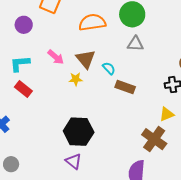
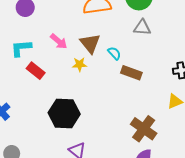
red rectangle: (23, 89) -> (36, 71), moved
black hexagon: (79, 132) -> (64, 113), moved
brown cross: (154, 139) -> (144, 129), moved

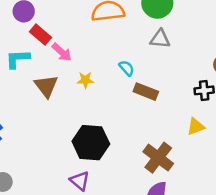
brown triangle: (90, 43) -> (46, 86), moved
red rectangle: (36, 71) -> (40, 35), moved
black hexagon: (64, 113) -> (91, 143), moved

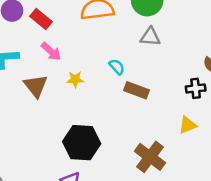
red rectangle: (40, 35) -> (41, 19), moved

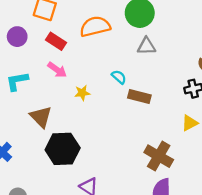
red rectangle: (41, 19) -> (56, 41), moved
brown triangle: (36, 86) -> (41, 117), moved
black hexagon: (82, 143) -> (63, 149), moved

